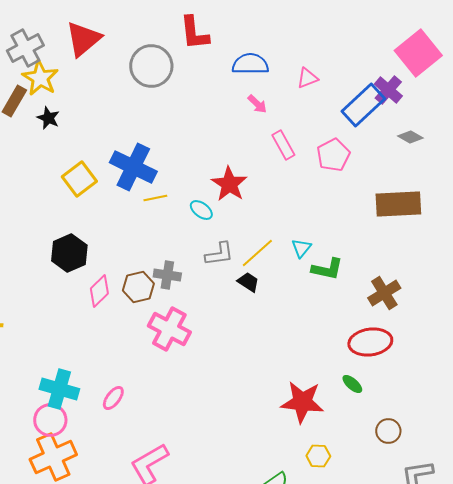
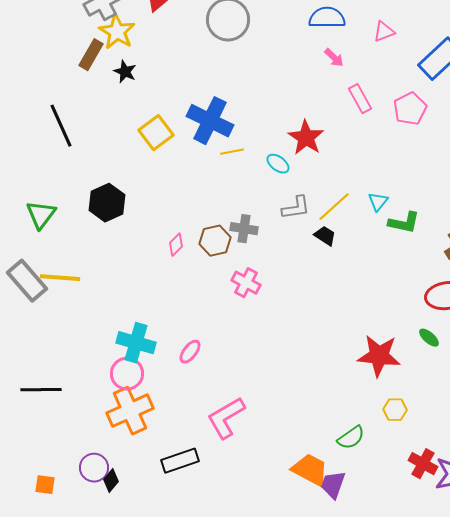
black hexagon: (69, 253) -> (107, 203), moved
pink diamond: (99, 291) -> (176, 245), size x0.7
pink cross: (169, 329) -> (246, 283), size x0.7

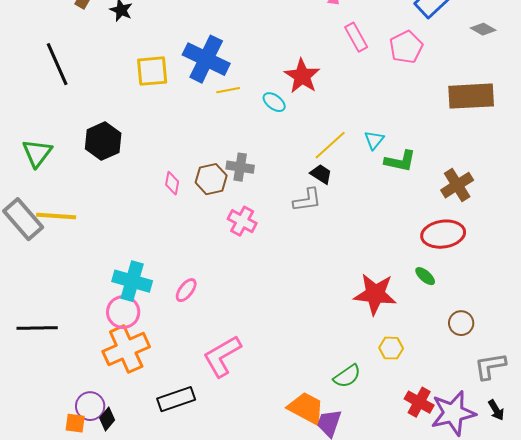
yellow square: (156, 133) -> (152, 71), turned 32
gray L-shape: (296, 208) -> (307, 200), moved
pink diamond: (176, 245) -> (172, 183), turned -35
orange square: (45, 485) -> (75, 423), moved

